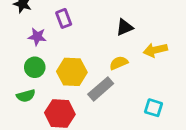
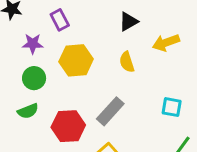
yellow semicircle: (119, 63) -> (127, 62), turned -78
yellow hexagon: (72, 72) -> (76, 60), moved
gray rectangle: (101, 89) -> (110, 111), moved

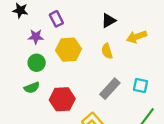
gray rectangle: (110, 111) -> (110, 89), moved

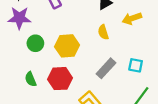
purple star: (36, 37) -> (19, 18), moved, size x1.5
yellow hexagon: (68, 50) -> (67, 46), moved
green semicircle: (32, 88) -> (31, 79), moved, turned 88

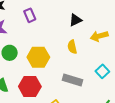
cyan square: (136, 65) -> (102, 71), moved, turned 32
gray rectangle: (106, 68) -> (73, 80), turned 60

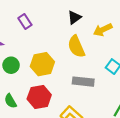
yellow semicircle: (72, 47) -> (76, 47), size x1.5

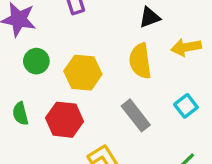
gray rectangle: (83, 82) -> (136, 115), turned 30

